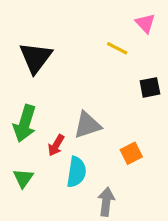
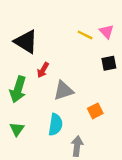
pink triangle: (145, 23) -> (107, 31), moved
black triangle: (36, 58) -> (26, 42), turned -35
red arrow: (56, 145) -> (43, 70), moved

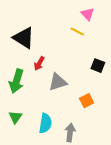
pink triangle: (107, 31) -> (88, 14), moved
black square: (109, 63) -> (98, 66), moved, turned 32
cyan semicircle: (55, 125) -> (45, 123), moved

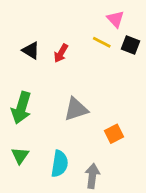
black triangle: (24, 38) -> (31, 50), size x0.6
red arrow: (39, 63) -> (61, 53), moved
black square: (98, 66) -> (130, 45), moved

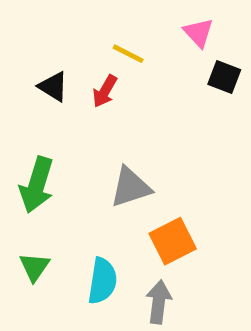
yellow line: (102, 42) -> (128, 54), moved
orange square: (114, 134) -> (173, 241), moved, size x1.4

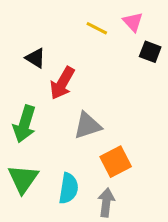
yellow line: (128, 54) -> (97, 28), moved
red arrow: (105, 91) -> (62, 83), moved, size x1.5
green triangle: (34, 267) -> (23, 179), size x1.5

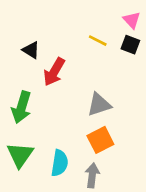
pink triangle: (133, 22) -> (132, 20), moved
yellow line: (97, 28) -> (98, 41), moved
gray triangle: (87, 126) -> (99, 105), moved

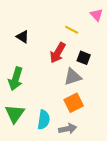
black square: (130, 45) -> (84, 58), moved
red arrow: (54, 72) -> (58, 53), moved
gray arrow: (92, 175) -> (68, 129), turned 72

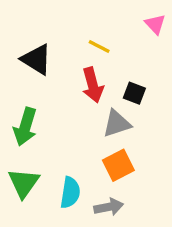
yellow line: (72, 30) -> (99, 47), moved
black triangle: (23, 37) -> (36, 59), size x1.5
red arrow: (58, 53) -> (93, 85), turned -45

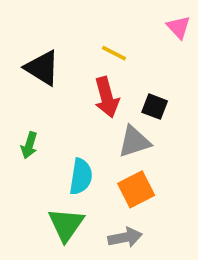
green arrow: (25, 127) -> (29, 145), size x0.6
green triangle: (24, 183) -> (66, 224), moved
cyan semicircle: (70, 193) -> (81, 177), moved

